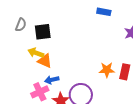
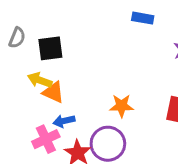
orange star: (107, 70) -> (122, 106), moved

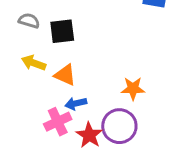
gray semicircle: (17, 38) -> (29, 21), turned -95
yellow arrow: (40, 80) -> (34, 63), moved

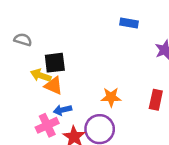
black square: (62, 31) -> (55, 63), moved
yellow arrow: (34, 63) -> (41, 75), moved

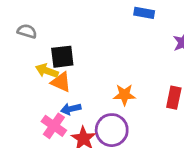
pink cross: (47, 125) -> (54, 126), turned -30

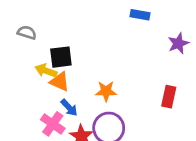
orange star: (124, 95) -> (106, 91), moved
blue arrow: (71, 109) -> (69, 108), turned -120

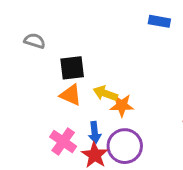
yellow arrow: (46, 71) -> (105, 93), moved
blue arrow: (69, 108) -> (95, 133), moved, turned 36

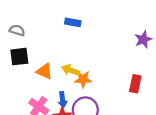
blue rectangle: (159, 21) -> (73, 22), moved
black square: (72, 68) -> (19, 57), moved

